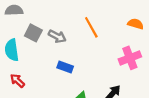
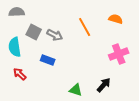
orange semicircle: (136, 24) -> (116, 19), moved
blue rectangle: (65, 67) -> (48, 60), moved

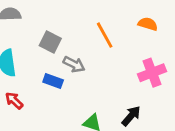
gray square: (34, 32) -> (50, 42), moved
gray arrow: (55, 35) -> (74, 64), moved

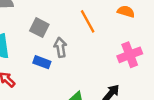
gray arrow: (74, 64) -> (60, 47), turned -126

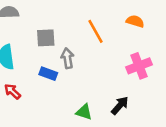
gray square: (39, 28) -> (46, 38), turned -30

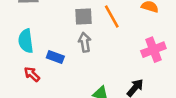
gray square: (46, 38) -> (83, 16), moved
blue rectangle: (48, 74) -> (55, 57), moved

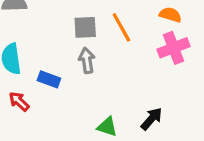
pink cross: (153, 50) -> (174, 48), moved

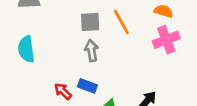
blue rectangle: (49, 79) -> (87, 86), moved
red arrow: (19, 101) -> (63, 91), moved

